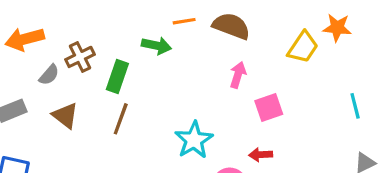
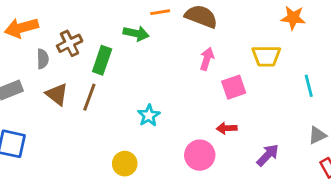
yellow trapezoid: (303, 47) -> (266, 56), moved, turned 56
gray semicircle: (49, 75) -> (43, 59), turned -42
brown line: (121, 119) -> (89, 97), moved
cyan star: (194, 140) -> (149, 115), moved, size x0.7

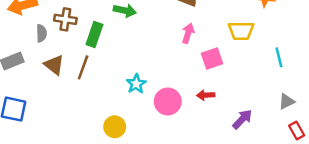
brown cross: (70, 43) -> (65, 19), turned 35
pink circle: (200, 155) -> (168, 101), moved

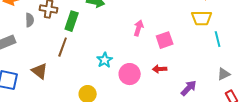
yellow trapezoid: (241, 31) -> (202, 18), moved
pink arrow: (188, 33) -> (139, 28), moved
brown triangle: (54, 65) -> (40, 71), moved

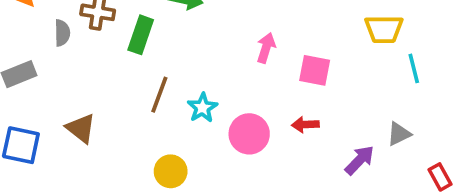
pink square: (165, 40) -> (315, 70), turned 30
brown line: (63, 47) -> (159, 95), moved
gray triangle: (224, 74) -> (399, 134), moved

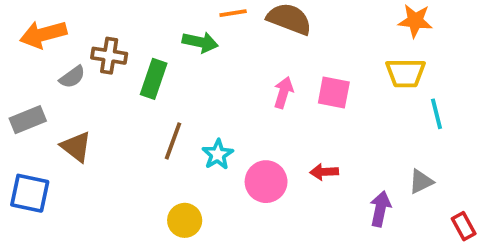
gray semicircle: (62, 33) -> (72, 77), turned 55
pink square: (315, 70) -> (334, 92), moved
brown triangle: (81, 128) -> (76, 147), moved
purple arrow: (360, 160) -> (380, 209), turned -32

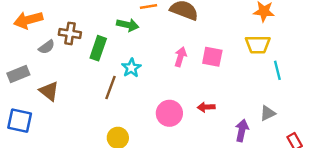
cyan star: (218, 154) -> (131, 68), moved

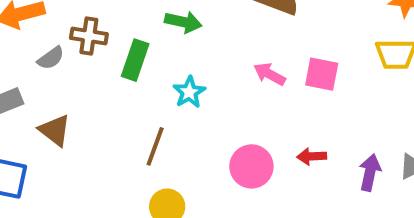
pink arrow: (180, 57) -> (270, 74), turned -78
brown line: (110, 87) -> (155, 146), moved
purple arrow: (242, 130) -> (370, 172), moved

